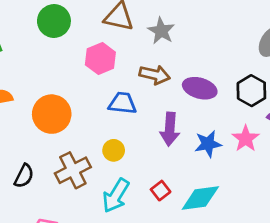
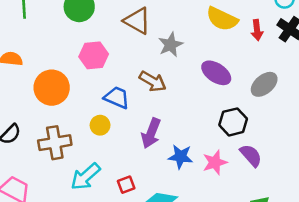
pink hexagon: (100, 59) -> (94, 55), moved
purple ellipse: (200, 88) -> (216, 73), moved
yellow circle: (114, 150) -> (100, 125), moved

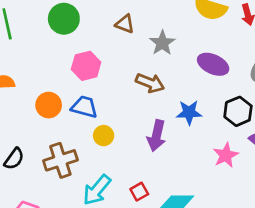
brown triangle: (137, 21) -> (125, 24), size x0.7
orange circle: (52, 88) -> (49, 105), size x0.7
blue trapezoid: (117, 97) -> (84, 107), moved
blue star: (180, 157) -> (189, 112), moved

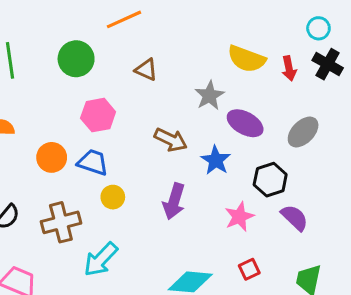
gray star: (162, 43) -> (210, 96), moved
blue star: (189, 112) -> (216, 160), moved, turned 30
pink star: (226, 155) -> (239, 217), moved
red square: (139, 192) -> (249, 269), moved

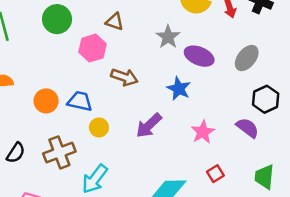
pink hexagon: (98, 115) -> (93, 48), moved
brown arrow: (171, 140) -> (124, 77), moved
black hexagon: (270, 180) -> (266, 99), moved
purple arrow: (174, 201) -> (149, 125), turned 36

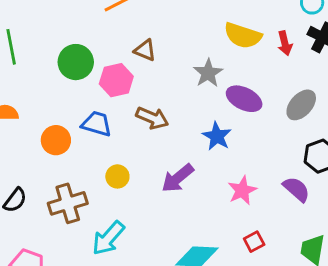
green circle: (57, 19) -> (76, 62), moved
blue trapezoid: (80, 101) -> (97, 124), moved

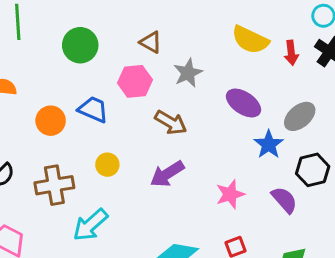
gray star: (208, 73) -> (188, 73), moved
pink hexagon: (116, 80) -> (135, 81), moved
brown arrow: (152, 118) -> (171, 123), moved
blue star: (217, 136) -> (269, 144), moved

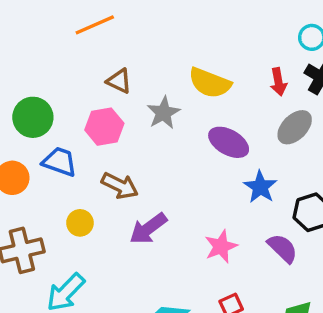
yellow semicircle: (250, 40) -> (210, 83), moved
green circle: (80, 45) -> (33, 117), moved
gray ellipse: (300, 116) -> (295, 127), moved
brown arrow: (171, 123) -> (120, 186), moved

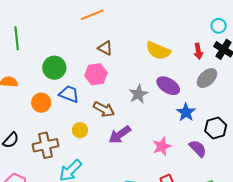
gray star: (163, 113) -> (138, 94), moved

